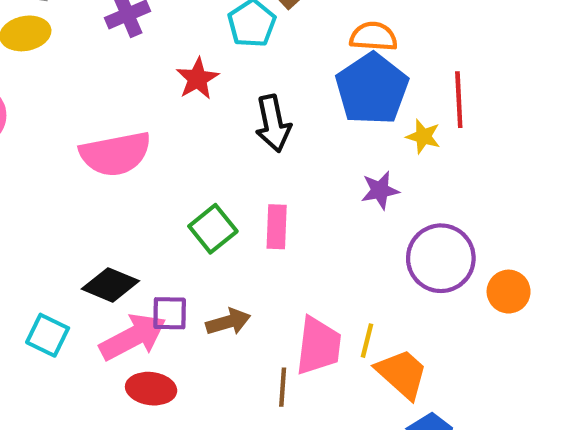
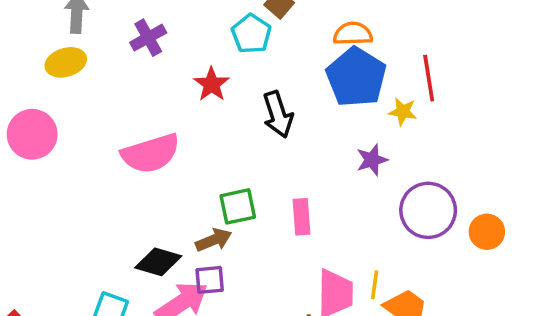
pink rectangle: (277, 227) -> (302, 217), moved
green square: (213, 229) -> (238, 206), turned 33
brown arrow: (228, 322) -> (214, 240), moved

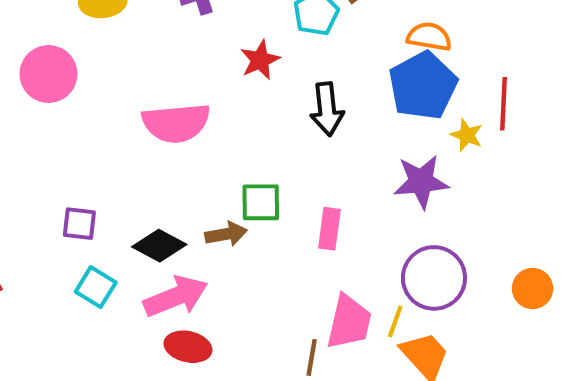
purple star: (372, 160) -> (421, 182), size x1.5
purple circle: (428, 210) -> (434, 278), moved
purple square: (210, 280) -> (79, 224), moved

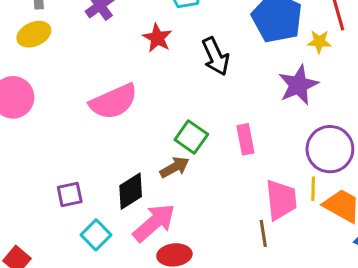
green square: (261, 202) -> (191, 137), turned -36
black diamond: (159, 246) -> (131, 191), turned -42
cyan square: (96, 287) -> (96, 235), turned 32

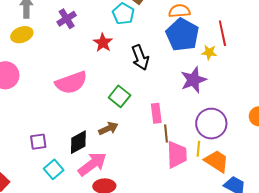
green square: (191, 137) -> (120, 96), moved
brown line: (263, 233) -> (166, 133), moved

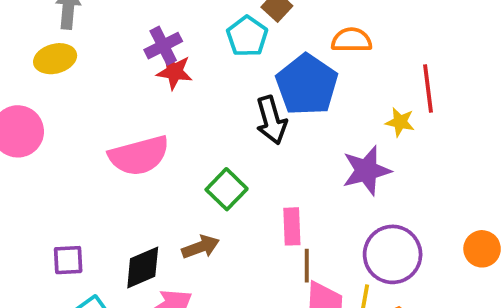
purple cross: (67, 19) -> (163, 46), moved
blue pentagon: (182, 35) -> (307, 85), moved
red star: (103, 43) -> (174, 72), moved, turned -30

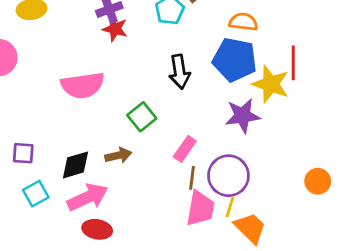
blue pentagon: (307, 85) -> (235, 60), moved, turned -30
yellow star: (400, 122) -> (271, 84), size x1.8
pink rectangle: (292, 226) -> (185, 149), turned 30
purple circle: (393, 254) -> (228, 176), moved

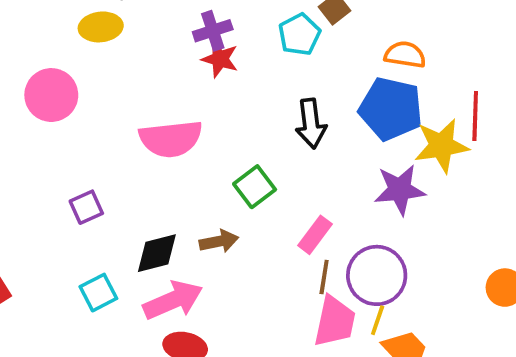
yellow star: (271, 84) -> (441, 146), turned -30
purple square: (23, 153) -> (86, 207), moved, turned -30

